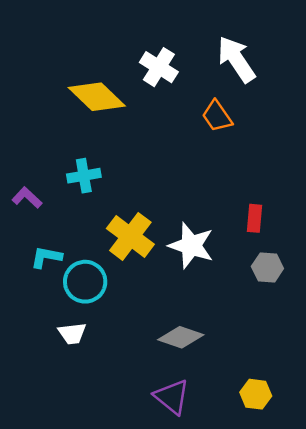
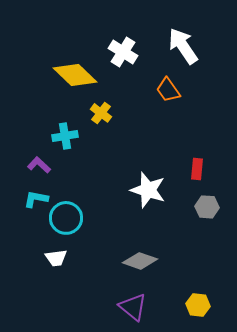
purple L-shape: (27, 198) -> (39, 165), moved
yellow cross: (130, 236) -> (101, 113), moved, size x0.6

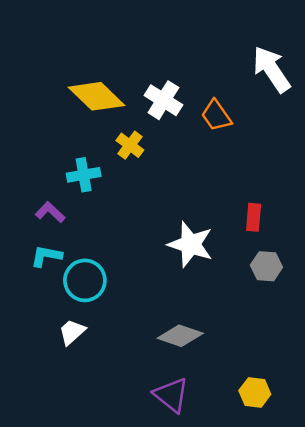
white arrow: (183, 46) -> (272, 69), moved
white cross: (123, 52) -> (163, 100), moved
white trapezoid: (56, 258) -> (72, 332), turned 145

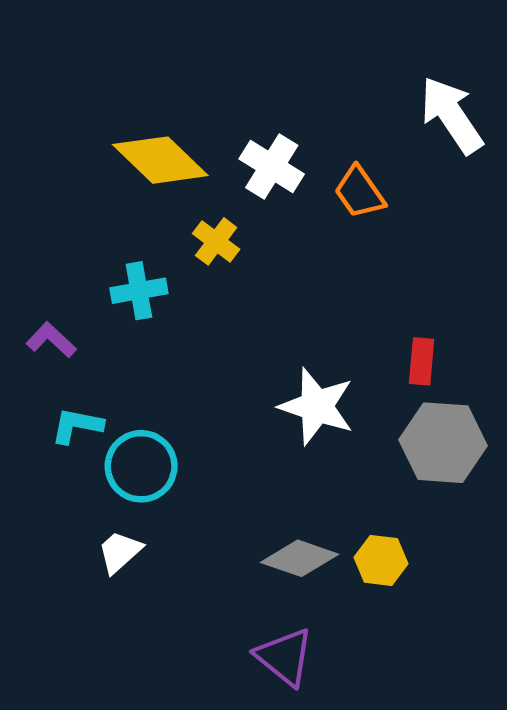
purple L-shape: (50, 212) -> (51, 340), moved
gray hexagon: (266, 266) -> (443, 443), size x1.6
yellow hexagon: (255, 392) -> (381, 560), moved

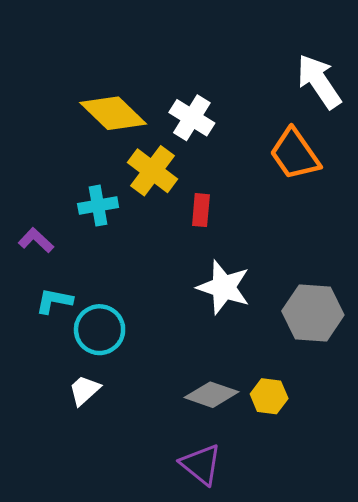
orange trapezoid: (359, 192) -> (295, 154), moved, size x1.4
yellow cross: (216, 241) -> (153, 171), size x1.5
red rectangle: (422, 361) -> (201, 210), moved

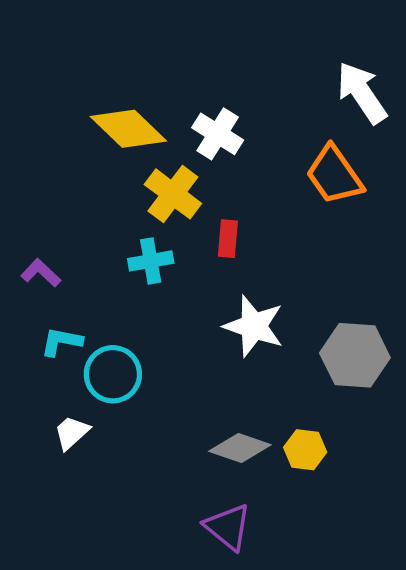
cyan cross: (98, 206) -> (151, 261), moved
white trapezoid: (84, 390) -> (72, 433), moved

